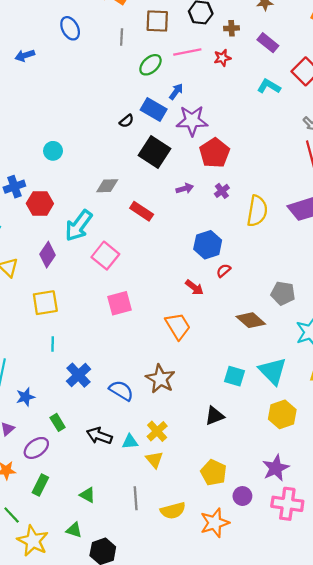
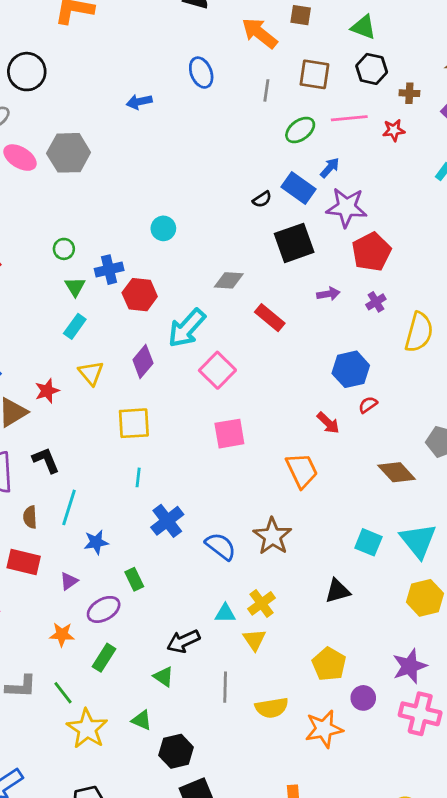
black square: (154, 152) -> (294, 243), turned 32
black arrow: (99, 436) -> (183, 641), moved, turned -50

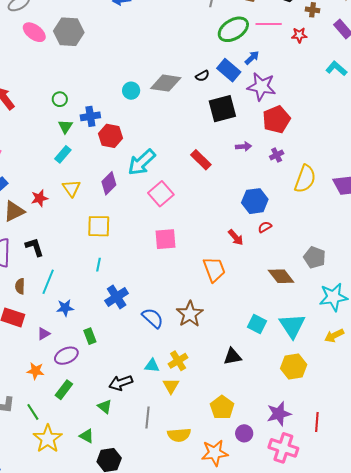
green ellipse: (300, 130) -> (233, 29), size x1.4
gray diamond: (229, 280) -> (166, 83), moved, size x1.4

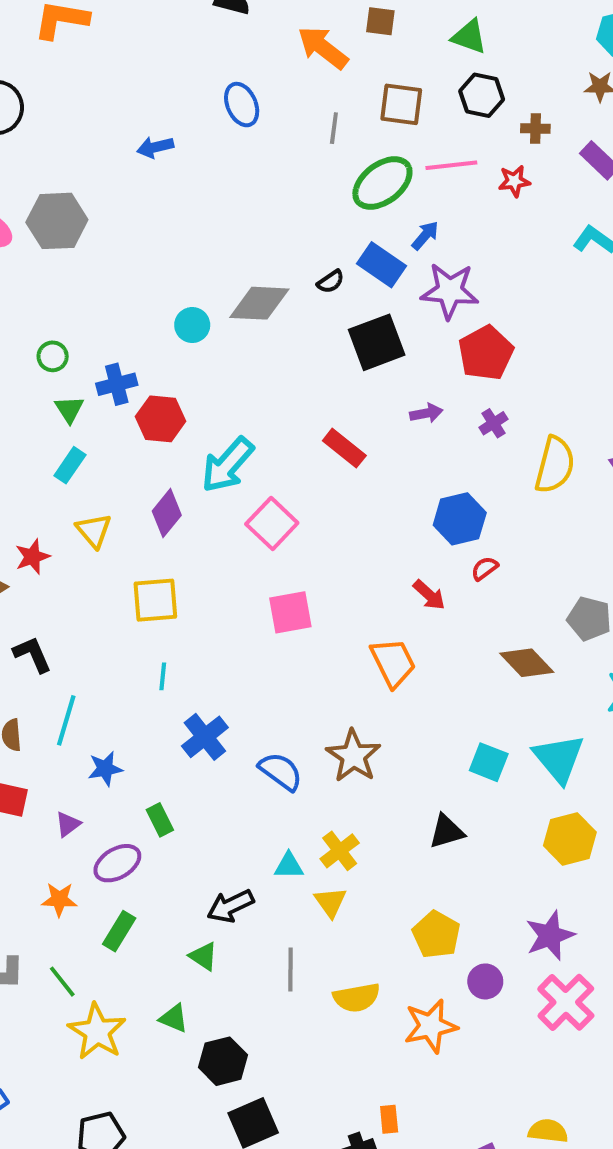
pink cross: (283, 448) -> (566, 1002), turned 32

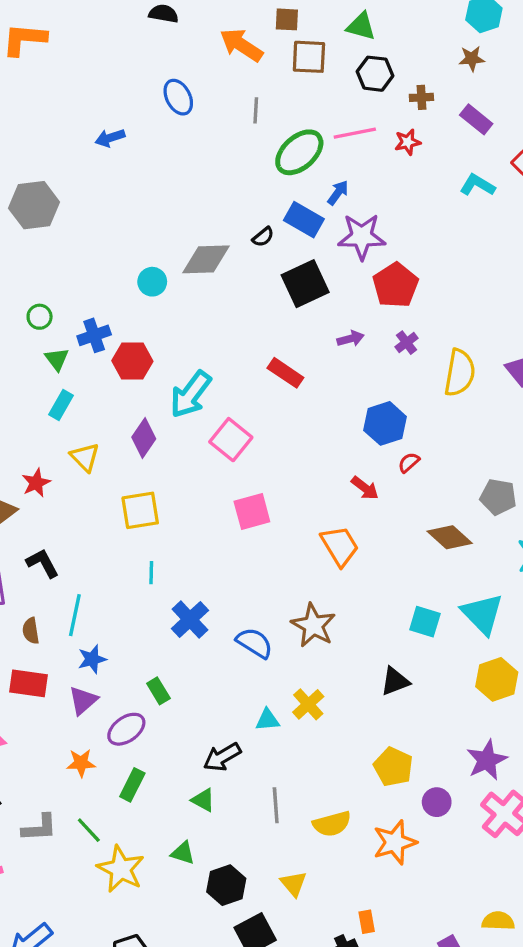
brown square: (401, 104) -> (309, 57), moved
blue star: (105, 769) -> (92, 659), moved
purple triangle: (68, 824) -> (83, 700), size x1.4
yellow triangle: (330, 902) -> (294, 884), moved

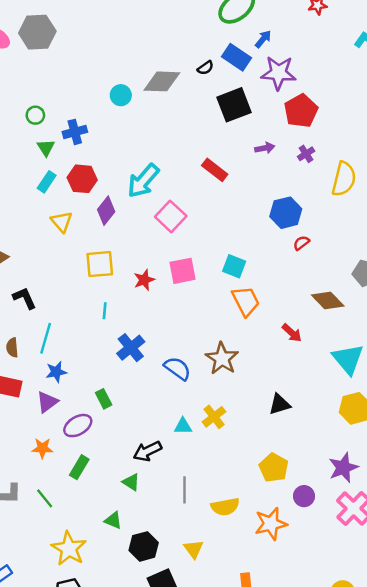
red hexagon: (132, 361) -> (82, 179), moved
red star: (36, 483) -> (144, 280), moved
red arrow: (365, 488) -> (292, 333), moved
cyan square: (425, 622) -> (234, 266), moved
yellow star: (121, 869) -> (69, 549), moved

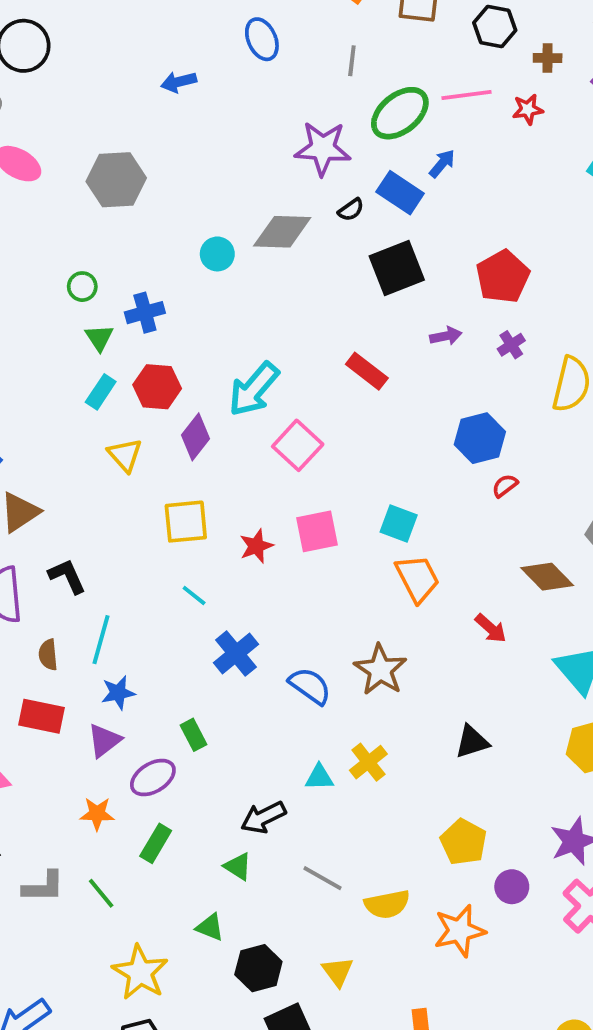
gray hexagon: (37, 32) -> (116, 180), moved
purple star: (278, 73) -> (323, 148), moved
cyan line: (105, 311) -> (194, 595), turned -56
gray line: (184, 490) -> (323, 878), turned -60

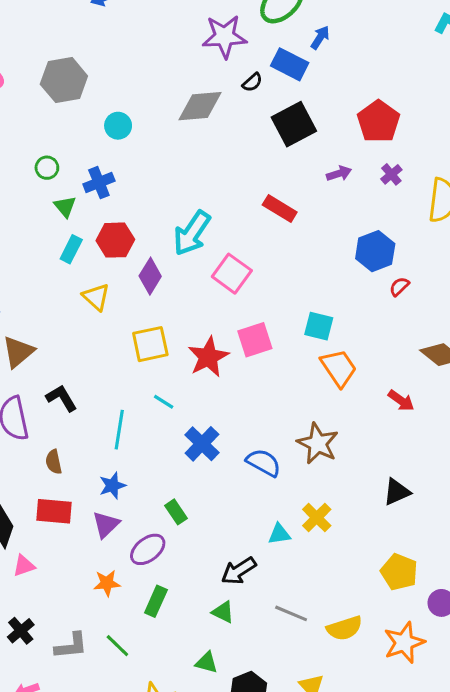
cyan circle: (217, 254) -> (118, 126), moved
red star: (256, 546) -> (208, 357), size x1.5
cyan line: (101, 640) -> (119, 430), moved

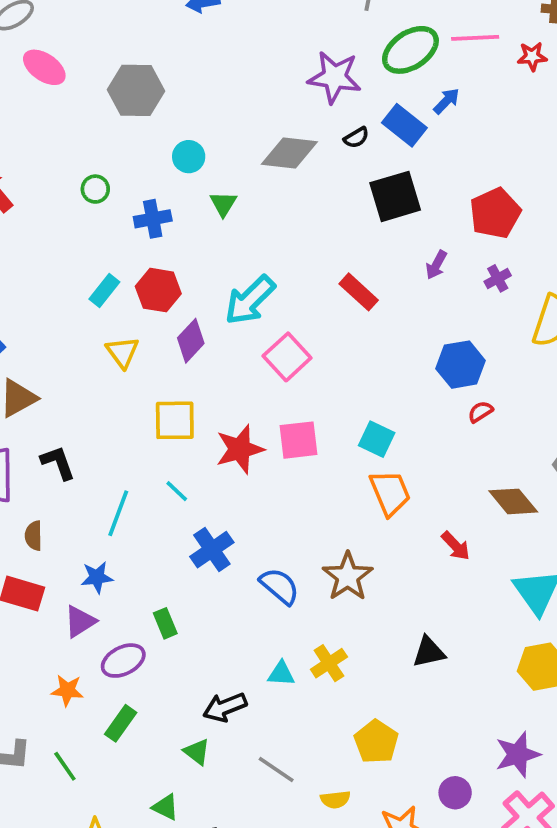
purple arrow: (339, 173) -> (436, 265), turned 125
green triangle: (65, 207) -> (223, 204), moved
yellow pentagon: (399, 572) -> (376, 742), moved
yellow semicircle: (345, 628) -> (335, 799), size x0.7

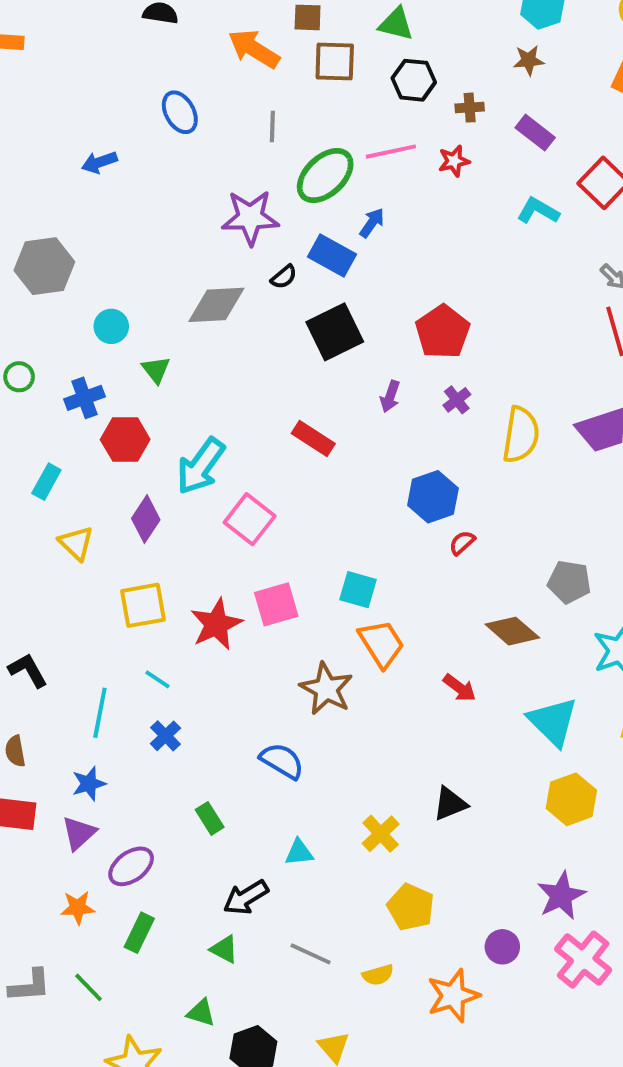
red hexagon: (158, 290) -> (125, 439), moved
blue cross: (212, 550) -> (165, 736), moved, size x0.7
brown star: (348, 576) -> (326, 689), moved
green rectangle: (165, 623) -> (210, 818), moved
yellow cross: (329, 663) -> (381, 834), moved

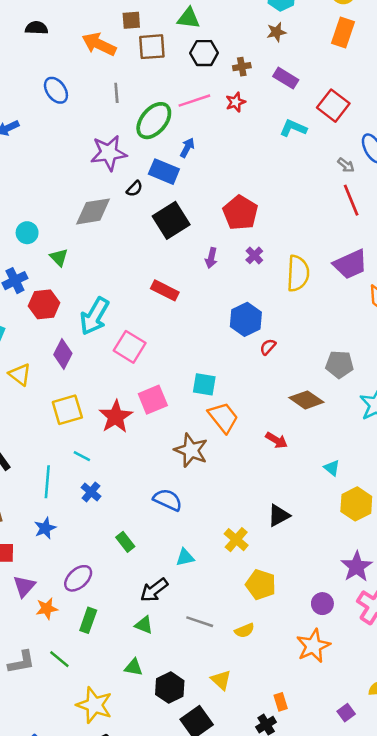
cyan triangle: (553, 722) -> (332, 468), moved, size x0.5
purple triangle: (79, 833) -> (24, 586), moved
orange star: (453, 996) -> (313, 646), moved

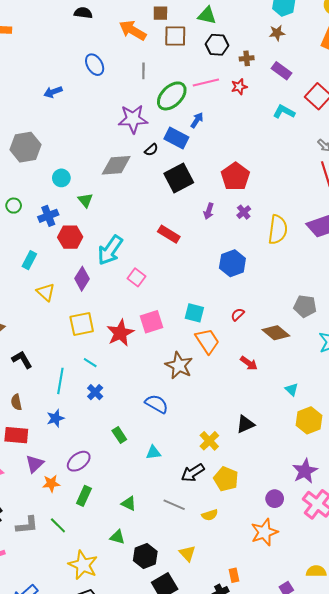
pink square: (130, 347) -> (136, 277), size x0.7
red semicircle: (268, 347) -> (238, 314), moved
cyan triangle: (185, 557) -> (153, 452), moved
black arrow: (154, 590) -> (193, 473), moved

